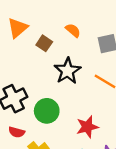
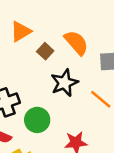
orange semicircle: (73, 30) -> (76, 43), size x1.6

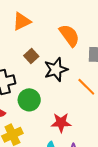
brown square: (45, 51) -> (31, 56), moved

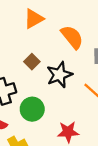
orange triangle: (22, 21) -> (34, 19), moved

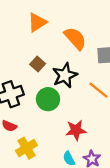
green circle: (32, 109) -> (48, 99), moved

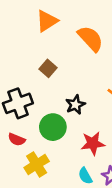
black star: (65, 75) -> (75, 105), moved, size x0.7
green circle: (48, 99) -> (53, 127), moved

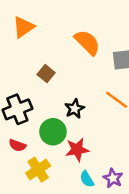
orange triangle: (47, 21) -> (23, 27), moved
red star: (93, 143) -> (77, 150), moved

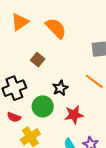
orange semicircle: (87, 42) -> (56, 28), moved
red star: (77, 150) -> (74, 115), moved

